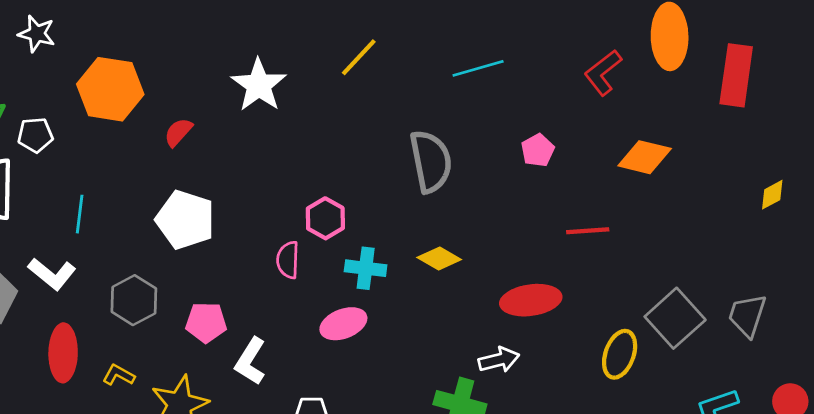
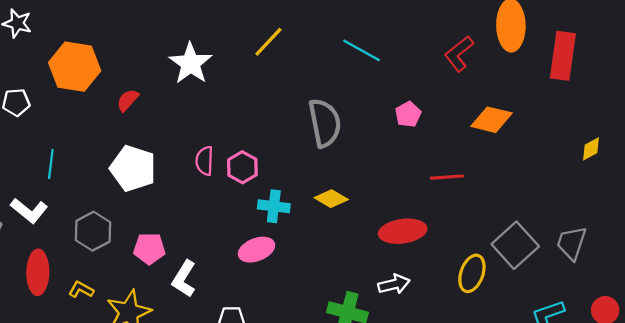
cyan line: (478, 68) -> (362, 50), turned 45
pink semicircle: (288, 260) -> (205, 161), moved
white arrow: (499, 360) -> (394, 284), moved

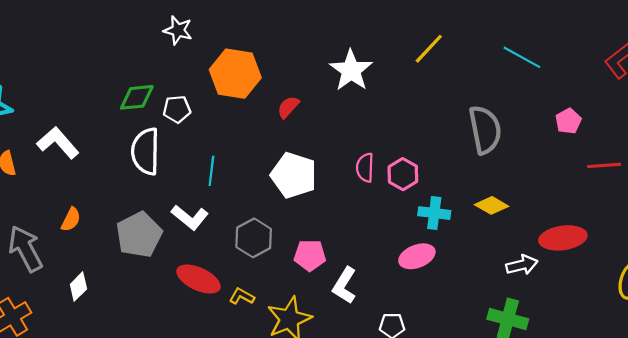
red line: (447, 177) -> (604, 165), moved
red ellipse: (38, 272) -> (198, 279), turned -66
white arrow: (394, 284) -> (522, 265), moved

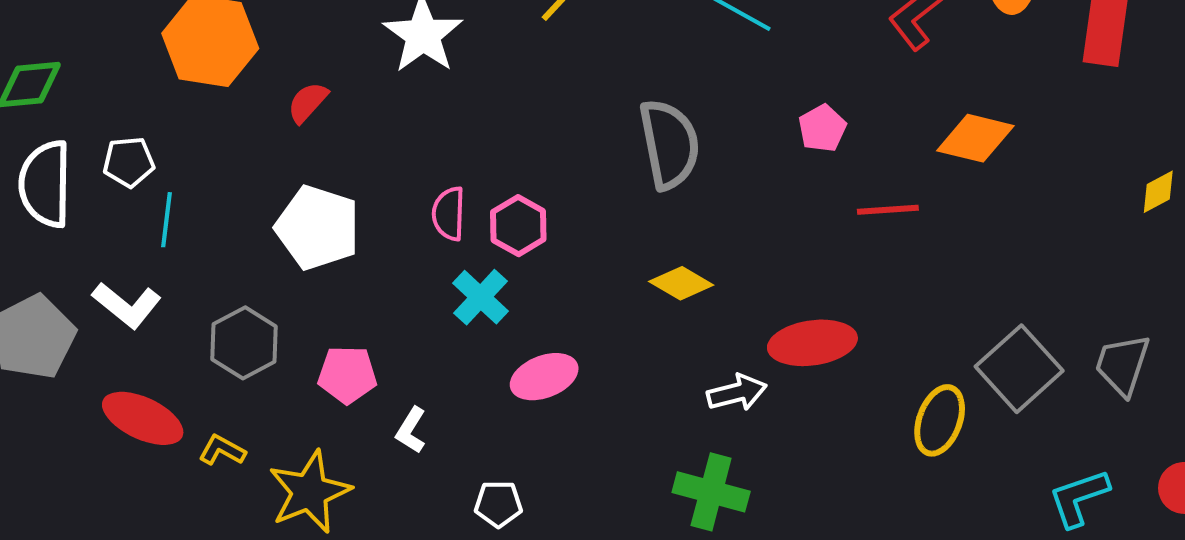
white pentagon: (177, 109) -> (129, 162), moved
cyan cross: (434, 213) -> (481, 297), moved, turned 36
white L-shape: (344, 285) -> (411, 430), size x0.7

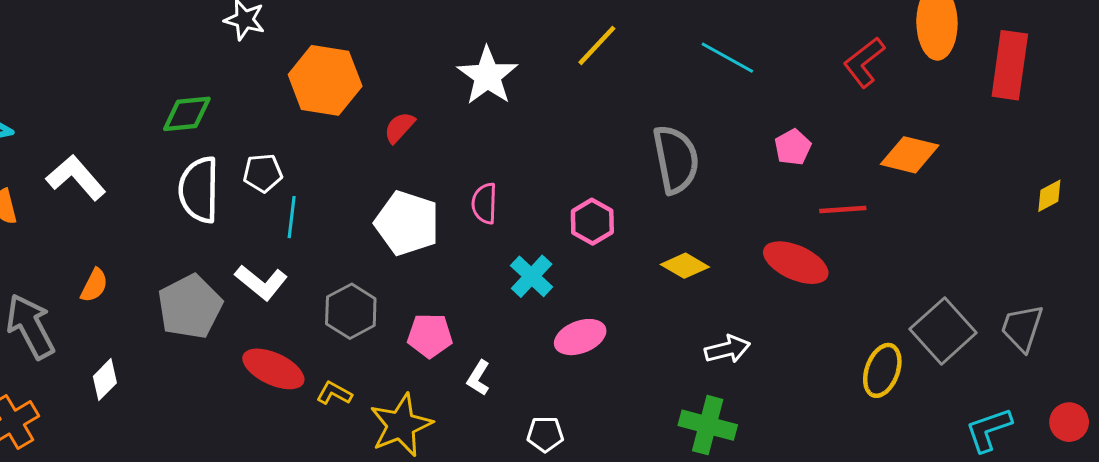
pink semicircle: (449, 214) -> (484, 203), moved
pink hexagon: (518, 226) -> (592, 222), moved
red ellipse: (812, 343) -> (796, 263), moved, turned 32

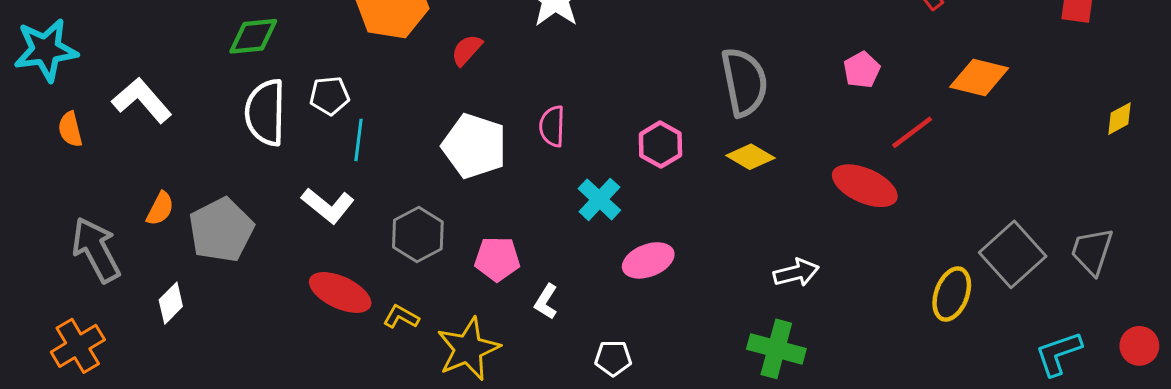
red line: (843, 209) -> (912, 132), turned -33
yellow diamond: (685, 266) -> (750, 157), moved
gray pentagon: (190, 307) -> (221, 230), moved

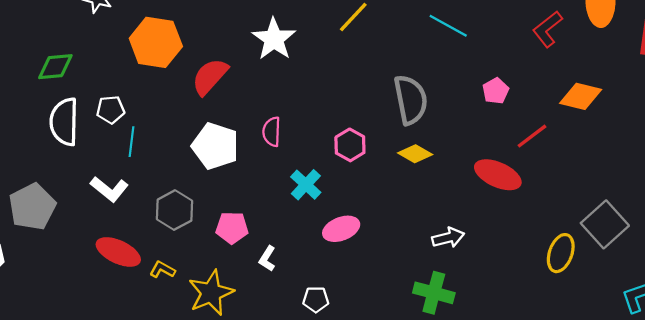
red semicircle: (467, 50) -> (210, 77), size x1.6

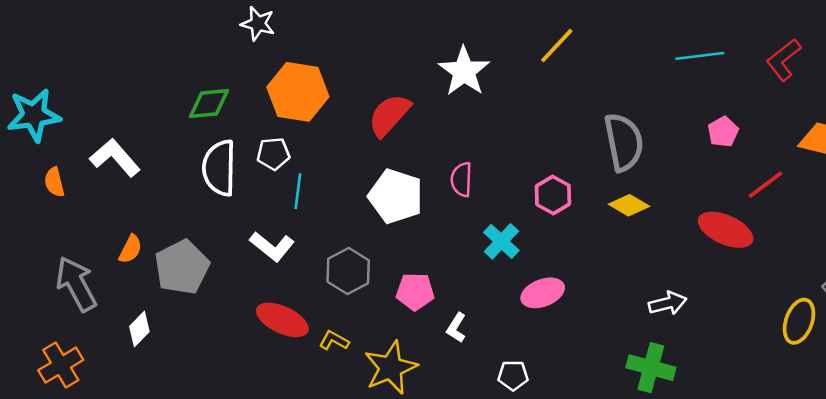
cyan line: (448, 26) -> (700, 56), moved, turned -36
orange hexagon: (156, 42) -> (298, 92), moved

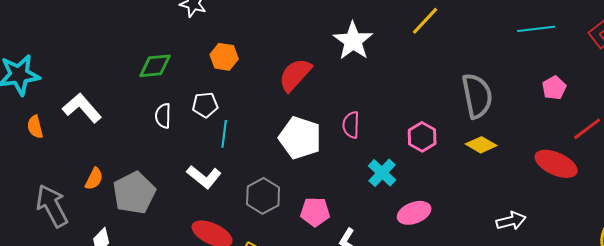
orange hexagon: (298, 92) -> (224, 57), size x0.6
white semicircle: (219, 168) -> (163, 116), size x0.6

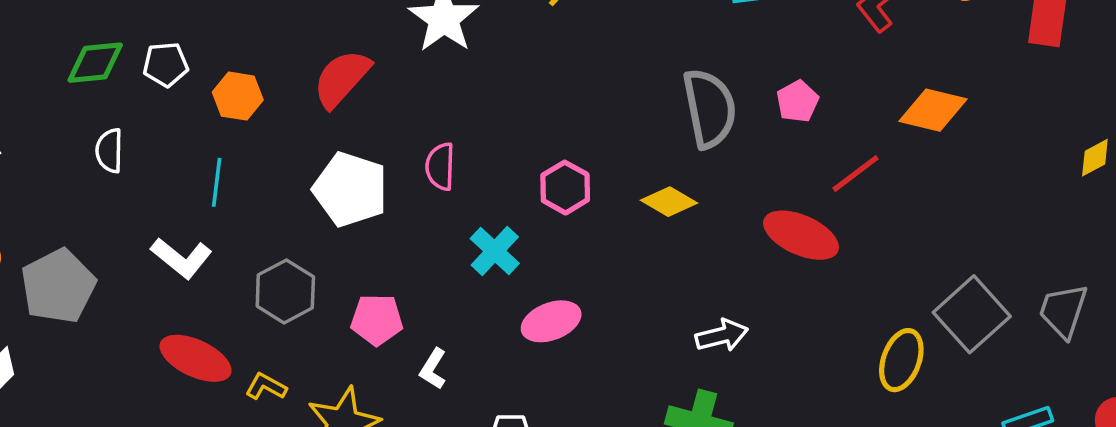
orange hexagon: (224, 57) -> (238, 96), moved
gray semicircle: (477, 96) -> (709, 108), moved
white pentagon: (205, 105) -> (166, 64), moved

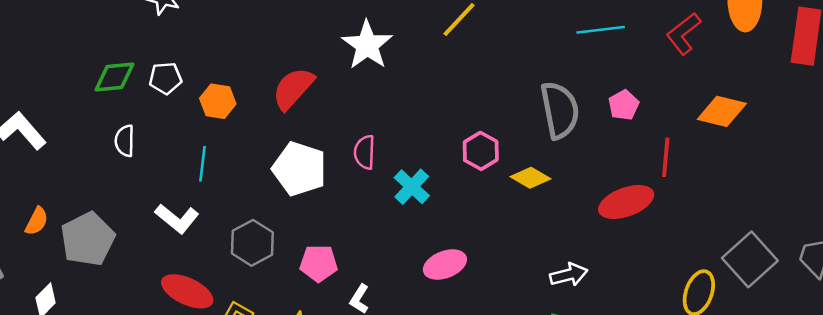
red line: (856, 174) -> (666, 157), turned -48
pink hexagon: (565, 188) -> (481, 151), moved
red ellipse: (801, 235) -> (626, 202), turned -44
cyan cross: (495, 251) -> (412, 187), moved

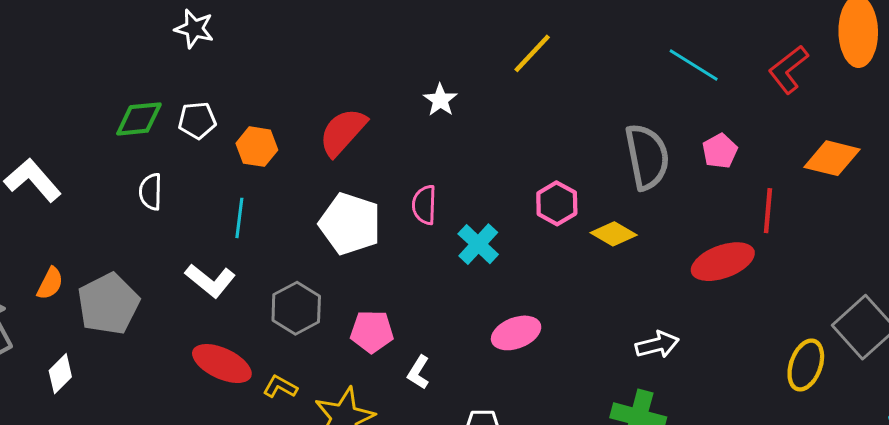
cyan line: (601, 30) -> (694, 65), turned 39
white star: (367, 45) -> (440, 100), moved, size x0.6

